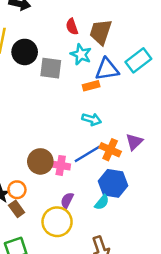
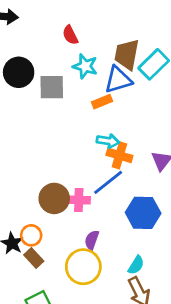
brown trapezoid: (101, 32) -> (127, 54), moved
orange cross: (110, 150) -> (119, 155), moved
cyan semicircle: (102, 202) -> (136, 265), moved

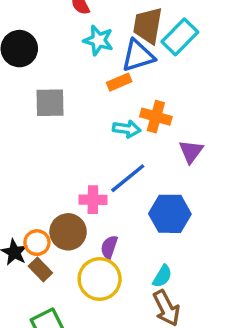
gray square: (52, 87) -> (50, 103), moved
orange cross: (119, 155) -> (156, 117), moved
brown circle: (54, 198) -> (68, 232), moved

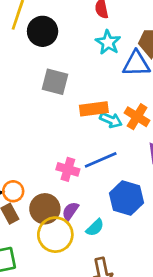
orange rectangle: (119, 82) -> (94, 109), moved, size x1.4
brown circle: (68, 232) -> (45, 209), moved
cyan semicircle: (162, 276) -> (95, 228), moved

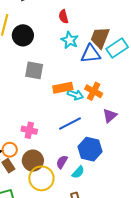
pink cross: (68, 169) -> (29, 130), moved
purple semicircle: (70, 211) -> (62, 162), moved
cyan semicircle: (95, 228) -> (78, 172), moved

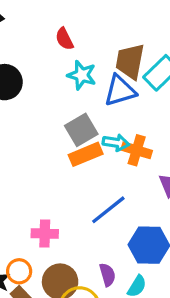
gray square: (34, 70) -> (81, 130), moved, turned -30
cyan arrow: (75, 95) -> (116, 143), moved
purple semicircle: (62, 162) -> (107, 275), turned 144

